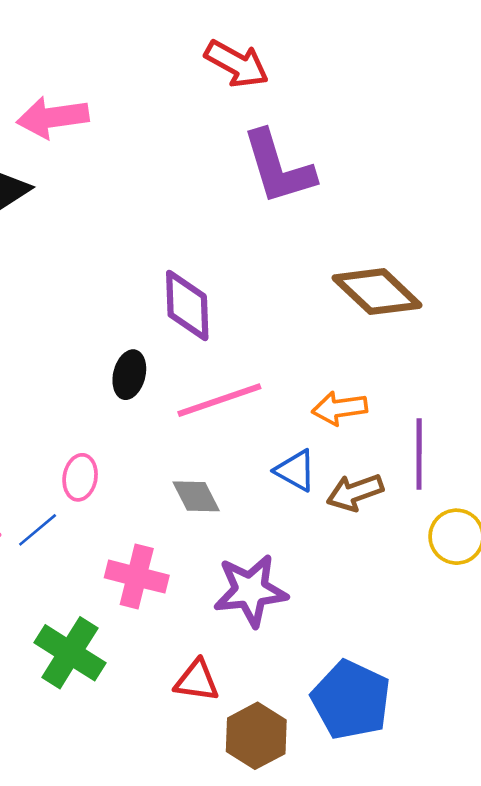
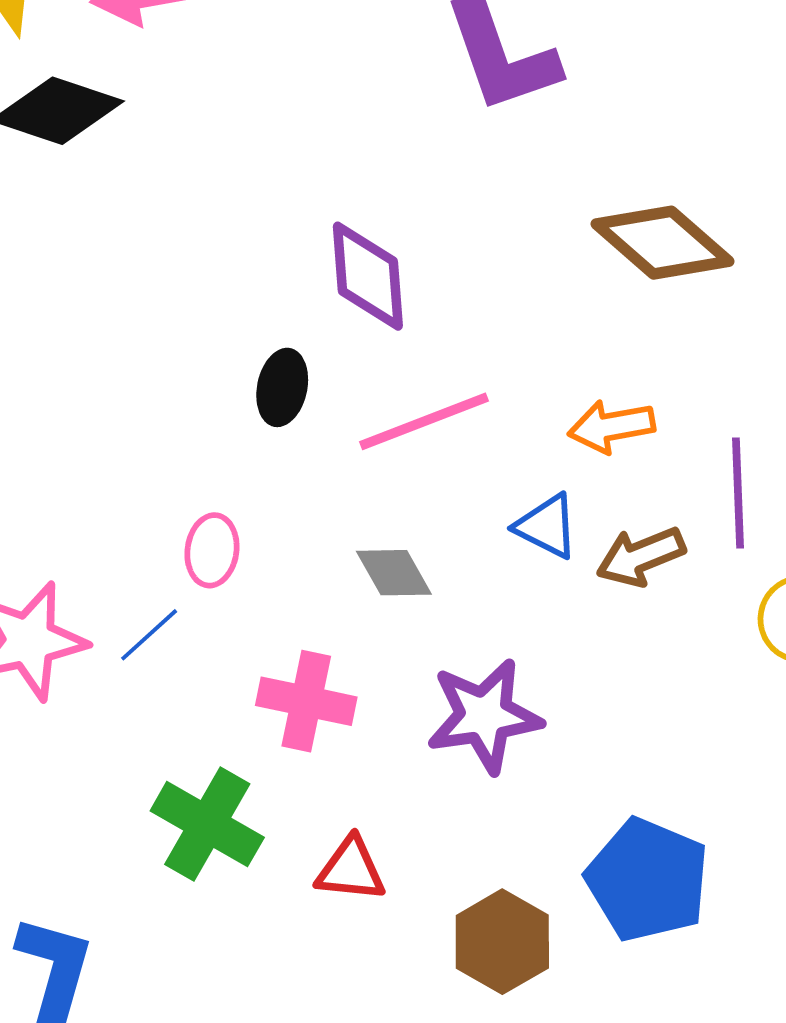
red triangle: (197, 681) -> (351, 869), moved

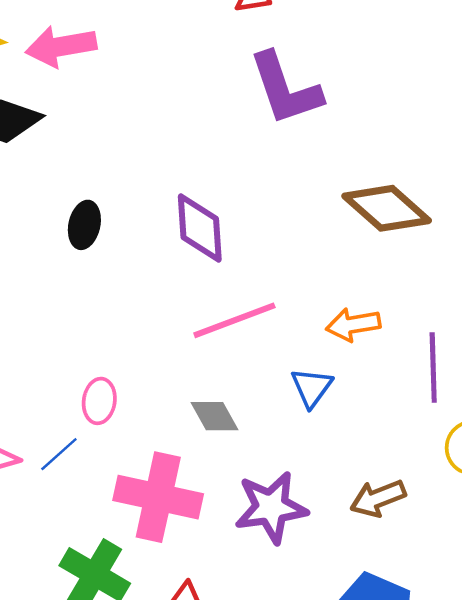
black ellipse: (282, 387) -> (84, 225), moved
blue triangle: (547, 526) -> (312, 387), turned 39
brown arrow: (641, 557) -> (378, 498), moved
pink cross: (306, 701) -> (158, 497), size x1.4

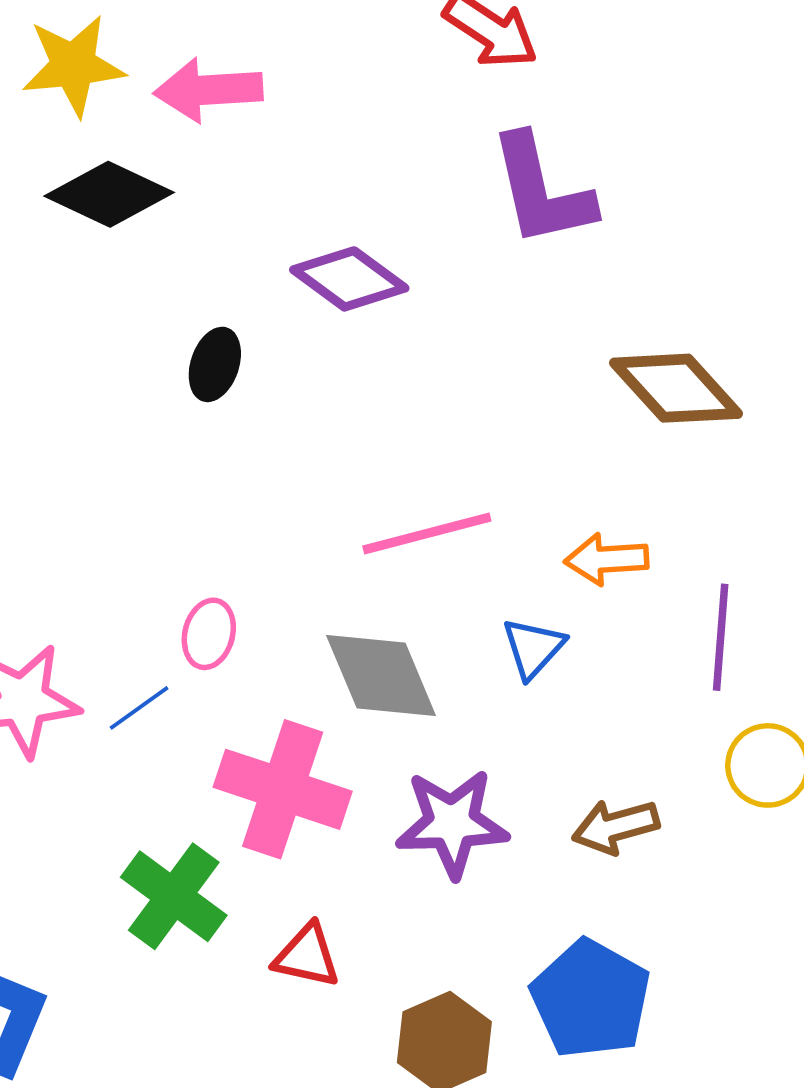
purple diamond: (200, 228) -> (349, 279), moved, turned -56
gray diamond: (214, 416) -> (381, 676), size x1.6

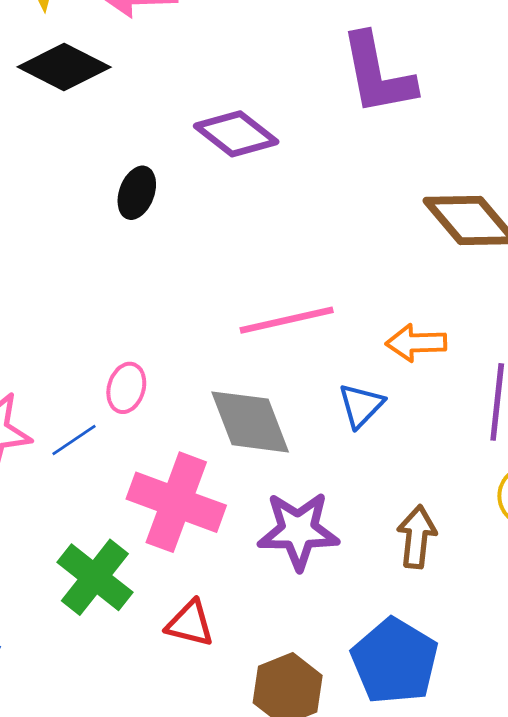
brown arrow: (616, 827) -> (417, 537), turned 110

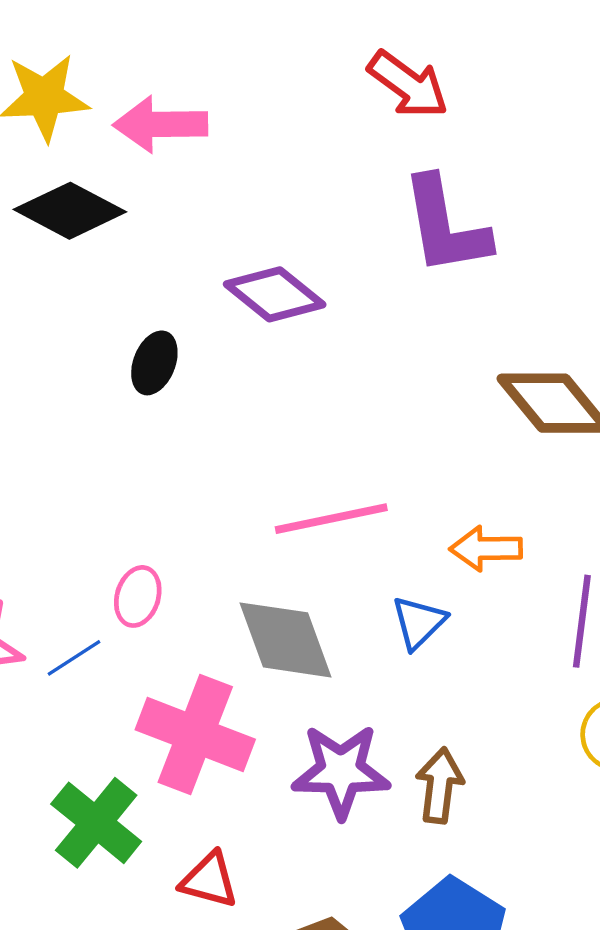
brown arrow: (417, 537) -> (440, 785), moved

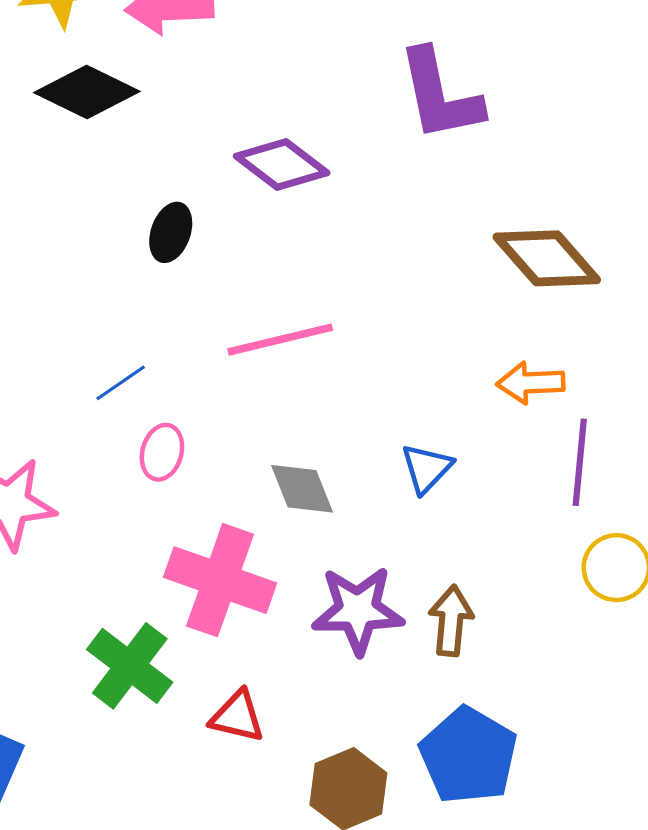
pink line: (331, 519) -> (280, 340), moved
orange arrow: (486, 549) -> (531, 383), moved
gray diamond: (285, 640) -> (302, 489), size x0.7
blue line: (74, 658) -> (121, 383), moved

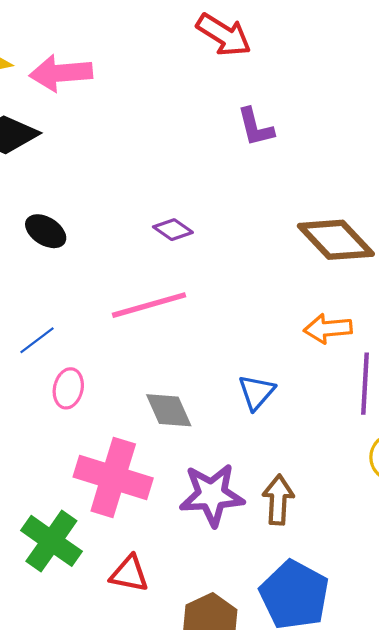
purple L-shape: (440, 95) -> (255, 127), size x0.6
purple diamond: (282, 165) -> (173, 230), moved, size x0.6
black ellipse: (171, 232) -> (46, 231), moved, turned -75

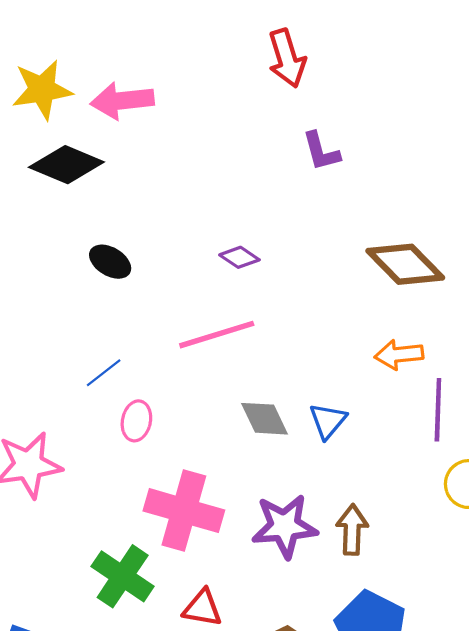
red arrow: (224, 35) -> (287, 58), turned 42
gray diamond: (169, 410) -> (265, 419), moved

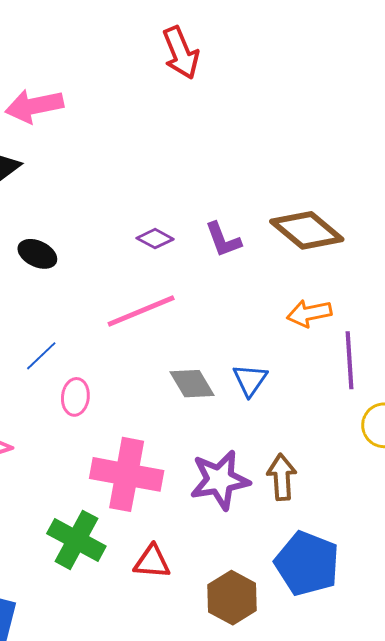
purple L-shape: (321, 151) -> (223, 240), moved

